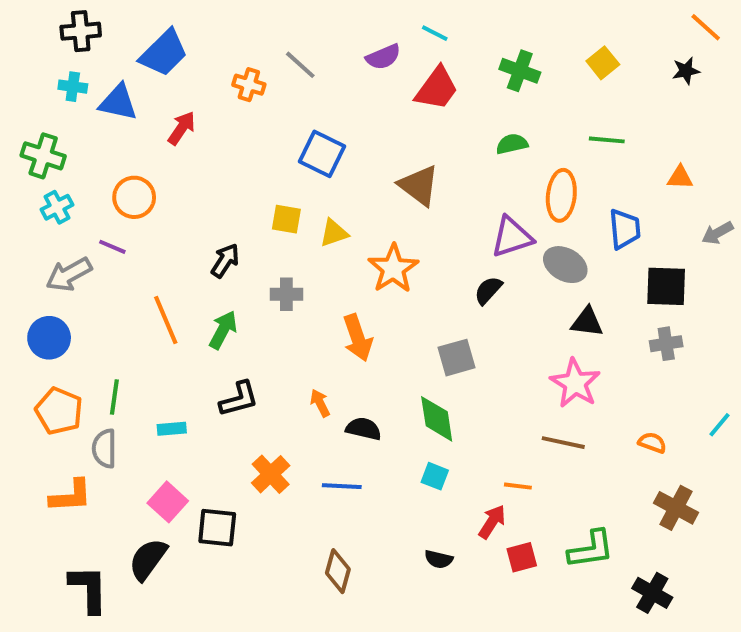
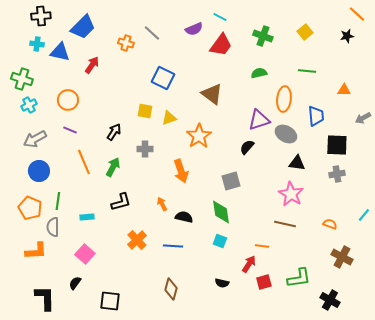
purple line: (112, 247) -> (70, 130), moved
blue circle: (49, 338) -> (39, 171), moved
black square: (217, 528) -> (110, 301), moved
black semicircle: (148, 559) -> (75, 283), size x0.6

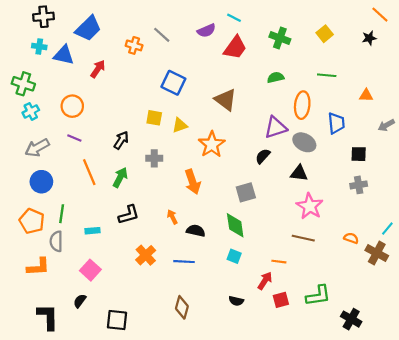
black square: (337, 145) -> (359, 154), size x0.7
black triangle: (297, 163) -> (299, 173), moved
brown cross: (342, 257) -> (377, 253), moved

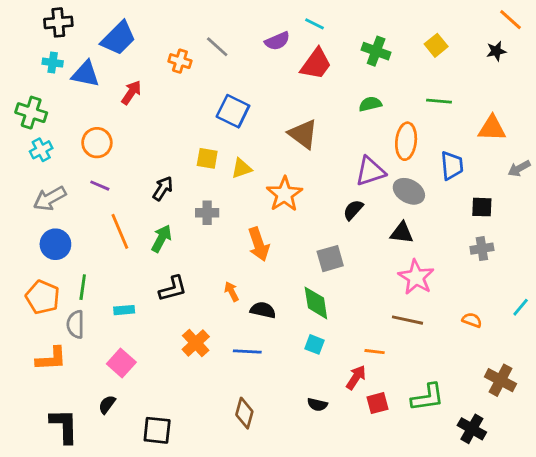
orange triangle: (366, 95) -> (492, 128), size x1.5
brown cross: (377, 253) -> (501, 380), moved

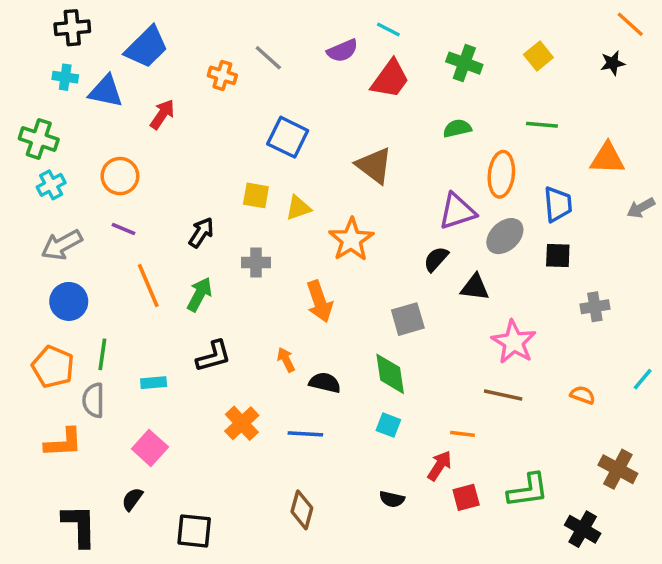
gray ellipse: (409, 191) -> (505, 236), turned -72
black square: (482, 207) -> (558, 256), moved
black triangle: (402, 233) -> (475, 287), moved

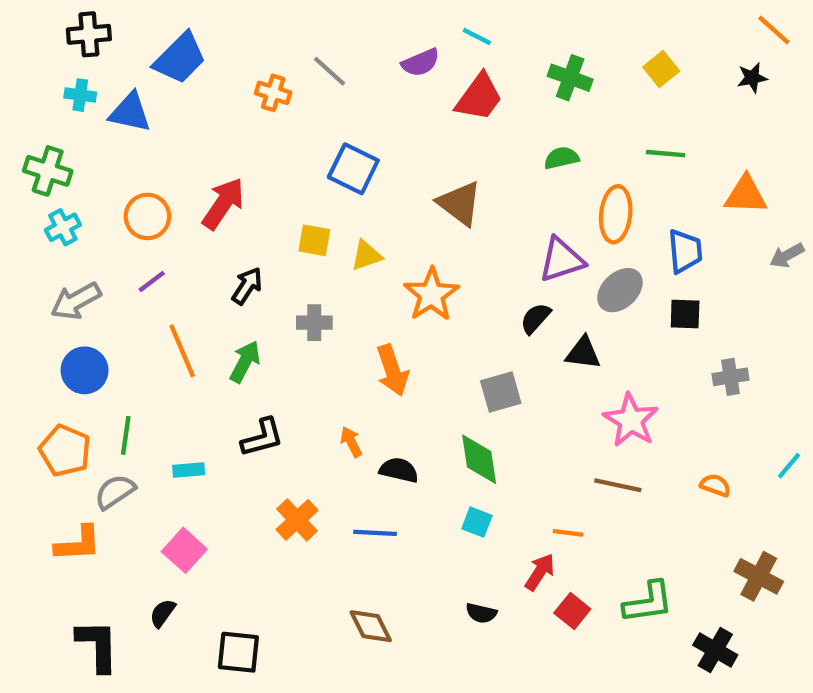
red arrow: (162, 114) -> (223, 203), moved, size x1.4
purple line: (123, 229) -> (152, 281), turned -60
gray semicircle: (93, 400) -> (115, 492), turned 56
red square: (466, 497) -> (572, 611), turned -36
brown diamond: (302, 510) -> (371, 626), turned -42

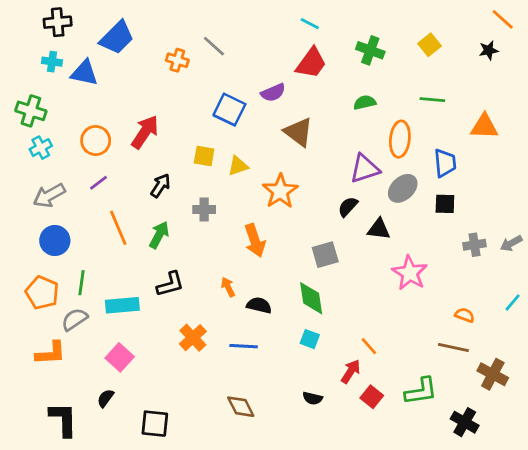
purple semicircle: (421, 63) -> (273, 93), moved
gray arrow: (787, 255) -> (511, 243), moved
cyan rectangle: (189, 470) -> (122, 305), size x1.6
brown line: (618, 485) -> (453, 348), moved
orange line: (568, 533) -> (369, 346), turned 42

